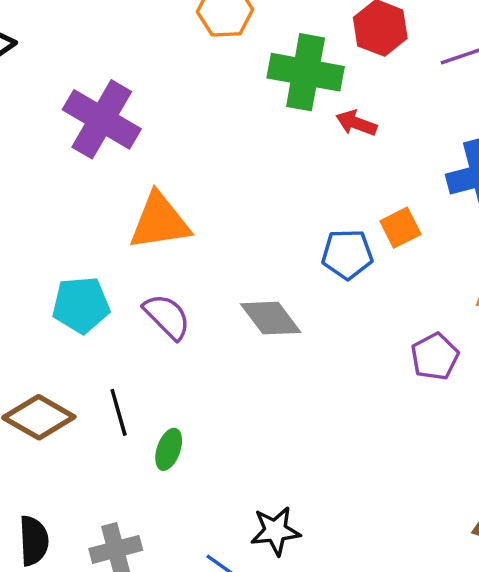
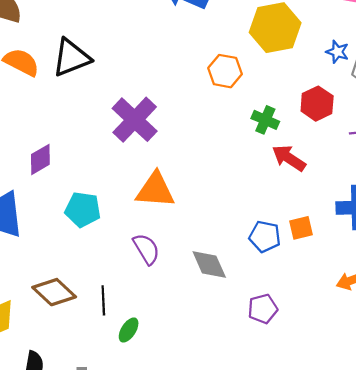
green cross: (306, 72) -> (265, 120), size x0.6
red arrow: (356, 123) -> (289, 158), size x1.4
cyan pentagon: (81, 305) -> (83, 210), moved
purple pentagon: (435, 357) -> (263, 309), moved

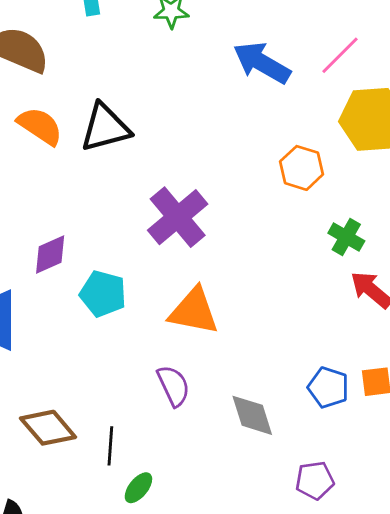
cyan pentagon: (83, 210) -> (103, 294), moved

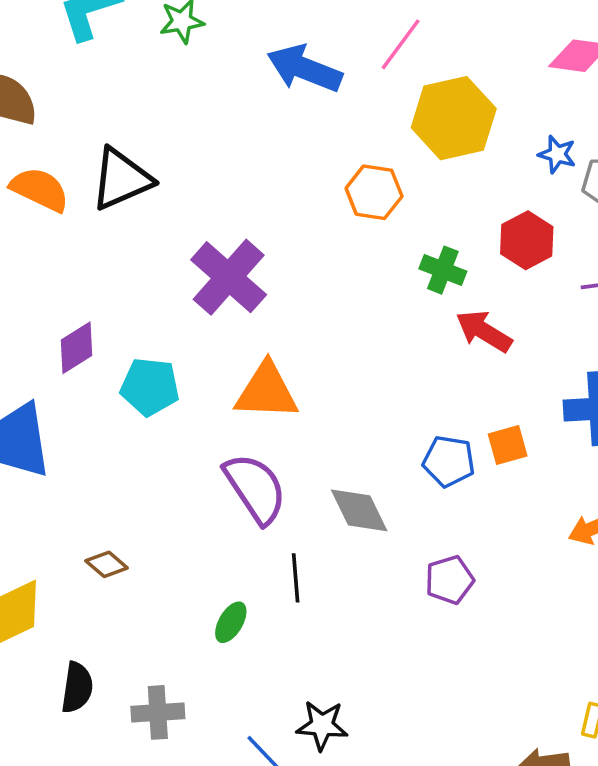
purple semicircle: (173, 386) -> (255, 488), size x1.4
brown diamond: (48, 428) -> (107, 564), size x0.6
black line: (110, 446) -> (296, 578), moved

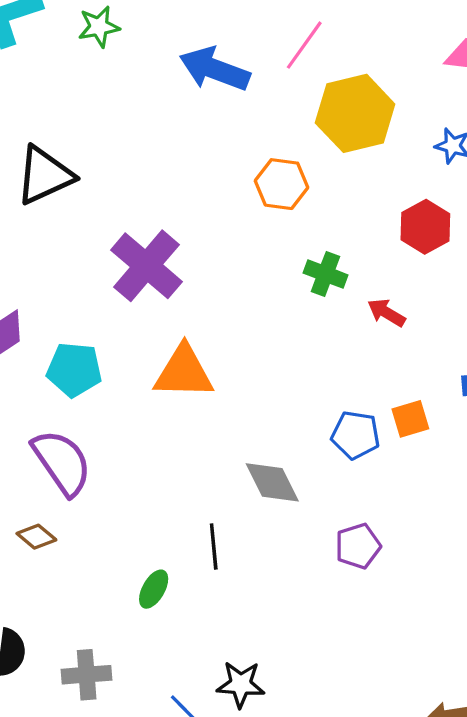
green cross: (443, 270) -> (325, 274), moved
red arrow: (484, 331) -> (386, 313), size x0.7
purple semicircle: (255, 488) -> (62, 462), moved

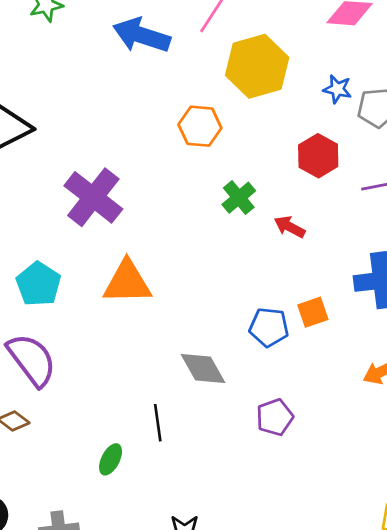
green cross: (325, 274) -> (239, 198), turned 32
cyan pentagon: (74, 370) -> (38, 284), turned 30

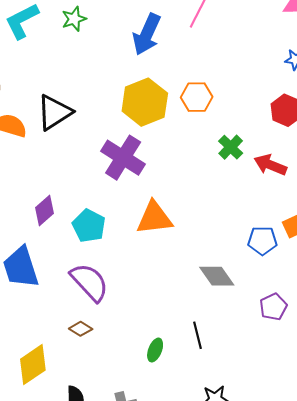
blue arrow: (142, 35) -> (147, 34), turned -78
yellow hexagon: (257, 66) -> (145, 102), moved
red arrow: (290, 227) -> (270, 165), size x1.4
black line: (158, 423) -> (197, 335), moved

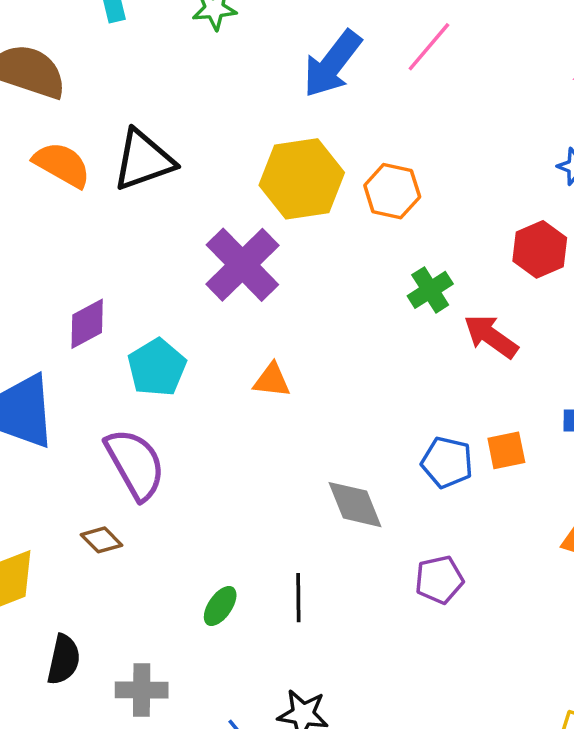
orange triangle: (154, 218) -> (272, 380), size x0.6

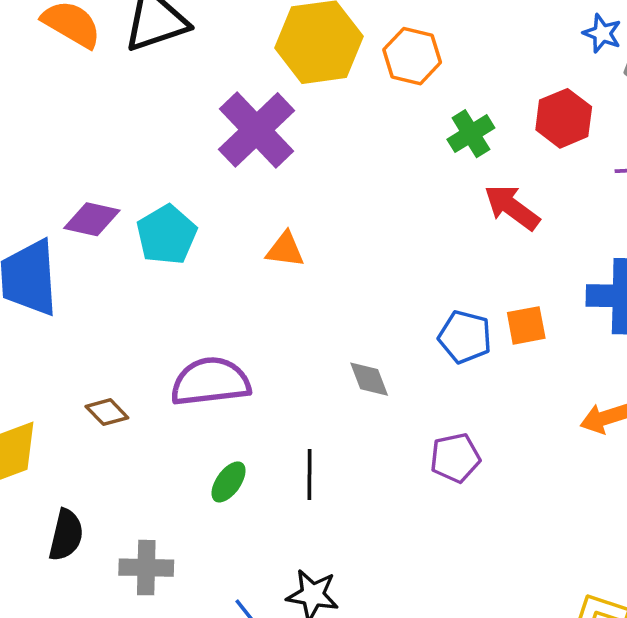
green cross: (430, 290) -> (471, 134), moved
purple diamond: (87, 324) -> (92, 219), moved, turned 40
purple semicircle: (135, 464) -> (210, 382), moved, turned -68
gray diamond: (355, 505) -> (369, 379), size x0.7

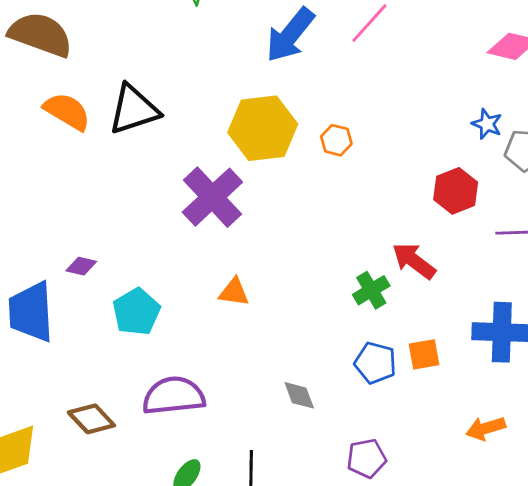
orange hexagon: (412, 56) -> (336, 140), size x0.7
green cross: (471, 134) -> (371, 290), moved
purple diamond: (92, 219) -> (81, 266), size x0.7
cyan pentagon: (167, 235) -> (136, 312), moved
brown diamond: (107, 412) -> (91, 419), size x1.4

